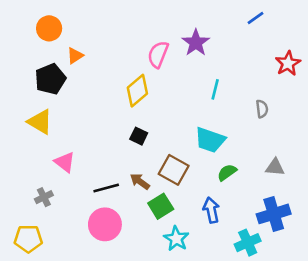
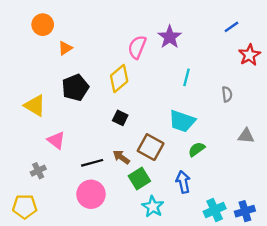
blue line: (255, 18) -> (231, 27), moved
black pentagon: (50, 79) -> (75, 88), moved
gray triangle: (275, 167) -> (246, 136), moved
blue cross: (274, 214) -> (245, 211), moved, size x0.7

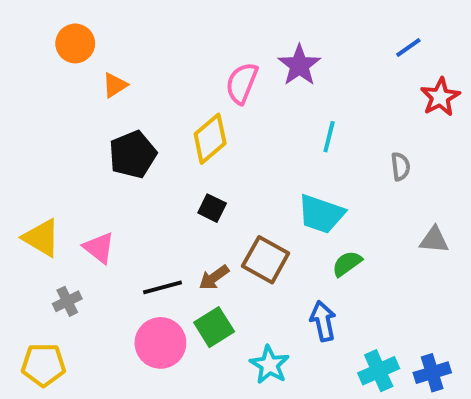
yellow triangle: (35, 105) -> (41, 238), moved
brown arrow: (121, 157) -> (214, 277), turned -72
green square: (139, 179) -> (214, 327), moved

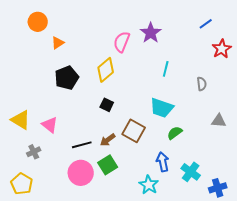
yellow pentagon: (43, 365) -> (22, 184), turned 30
cyan star: (270, 365) -> (149, 185), moved
cyan cross: (379, 371) -> (191, 172), moved, turned -30

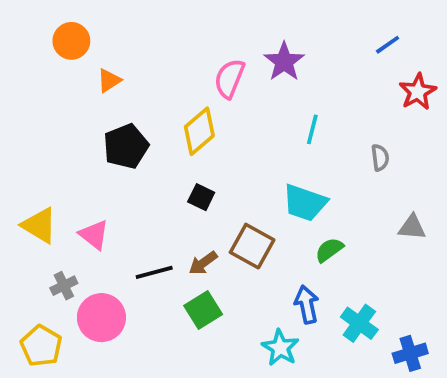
pink circle: (81, 173) -> (101, 318), moved

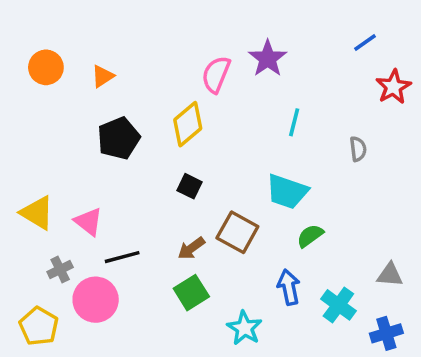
orange circle: (71, 41) -> (46, 67), moved
gray triangle: (412, 227) -> (390, 275), moved
black line: (154, 272) -> (122, 257), moved
cyan star: (280, 348) -> (244, 328), moved

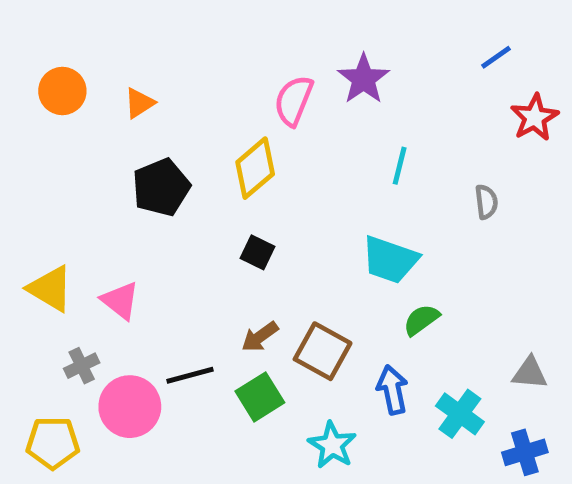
brown square: (237, 232) -> (323, 351), moved
black line: (122, 257) -> (190, 375), moved
yellow pentagon: (39, 326) -> (53, 443), turned -30

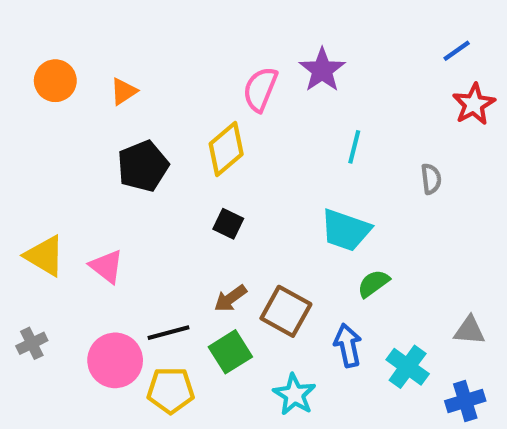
blue line: (496, 57) -> (457, 51), moved
gray cross: (82, 366) -> (32, 343), moved
yellow pentagon: (53, 443) -> (171, 390), moved

